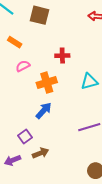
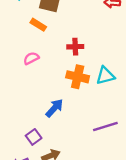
orange rectangle: (15, 42) -> (38, 25), moved
orange cross: (47, 83) -> (78, 77), moved, turned 30

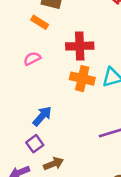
red cross: (75, 47) -> (80, 46), size x1.5
blue arrow: (54, 108) -> (42, 116), moved

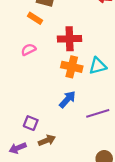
blue arrow: (42, 116) -> (67, 99), moved
purple square: (35, 144) -> (31, 123), turned -32

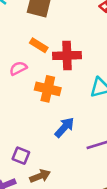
orange rectangle: (35, 18) -> (39, 45), moved
orange cross: (72, 67) -> (48, 89), moved

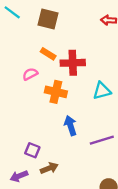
blue arrow: (64, 127) -> (70, 126), turned -60

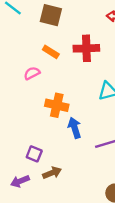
red cross: (73, 63) -> (86, 48), moved
orange cross: (56, 92) -> (57, 105), moved

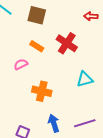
red cross: (86, 48) -> (67, 43), turned 35
blue arrow: (75, 128) -> (54, 123), moved

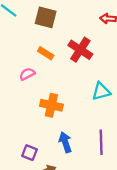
purple line: (85, 123) -> (101, 142), turned -75

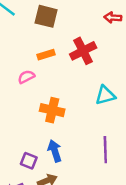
red cross: (80, 50) -> (83, 51), turned 30
orange rectangle: (46, 53) -> (46, 55), turned -49
blue arrow: (65, 142) -> (55, 151), moved

